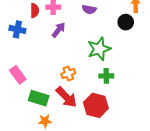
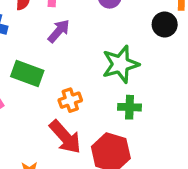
green rectangle: (39, 98) -> (27, 74), moved

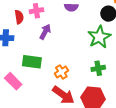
green star: (120, 64) -> (99, 37), moved

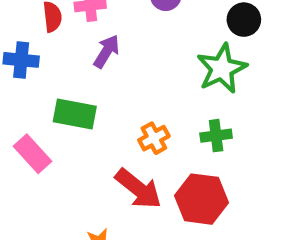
orange cross: (61, 72) -> (154, 138), moved

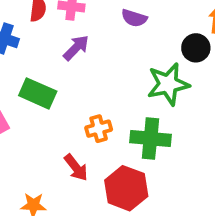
green cross: (216, 136) -> (150, 138), size x1.5
red arrow: (138, 189) -> (76, 167), size x0.7

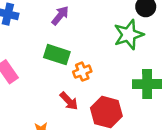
green rectangle: (38, 93) -> (57, 55), moved
green cross: (150, 138) -> (147, 84), moved

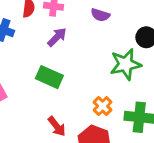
orange cross: (82, 72) -> (103, 106), moved, turned -30

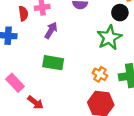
red arrow: (57, 126) -> (35, 102), moved

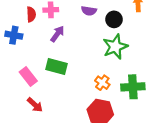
black circle: (120, 13) -> (114, 19), moved
pink rectangle: (15, 83) -> (28, 76), moved

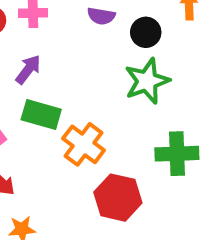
purple arrow: (57, 34) -> (28, 69), moved
orange cross: (102, 83) -> (84, 144), moved, size x1.5

